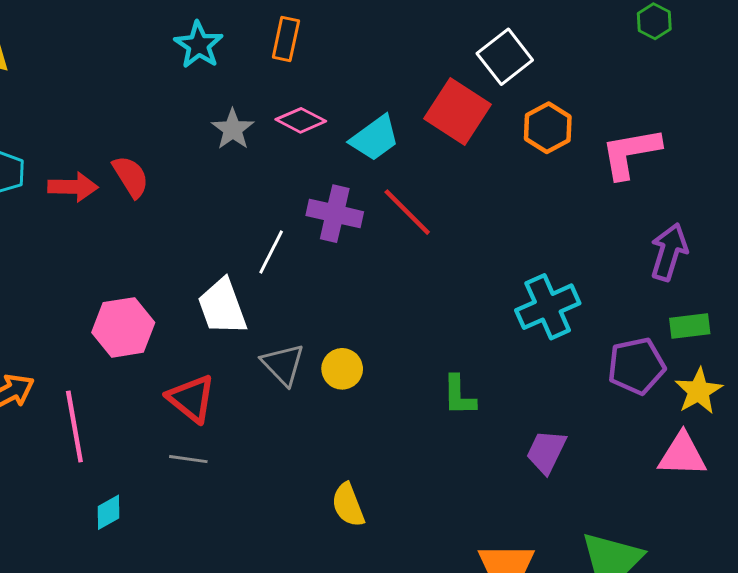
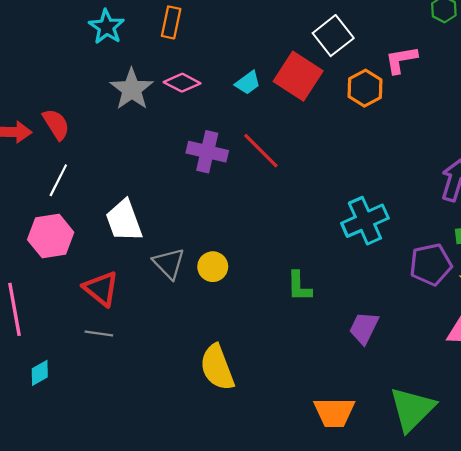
gray star: (233, 129) -> (132, 89), size x1.4
cyan trapezoid: (375, 138) -> (248, 83), moved, size x0.7
pink L-shape: (631, 153) -> (401, 60), moved, size x0.7
white line: (271, 252) -> (58, 180), moved
yellow semicircle: (348, 505) -> (217, 367), size x1.4

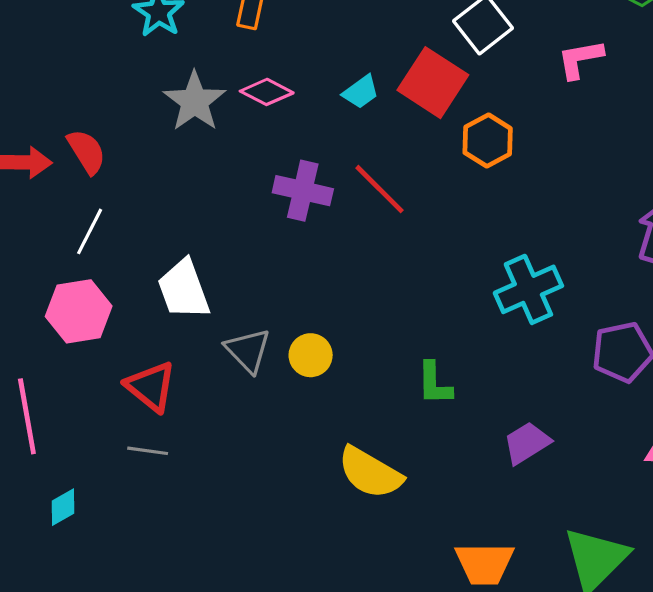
orange hexagon: (365, 88) -> (488, 141), moved
purple trapezoid: (364, 328) -> (527, 443), turned 32
yellow semicircle: (217, 367) -> (370, 473), moved, turned -39

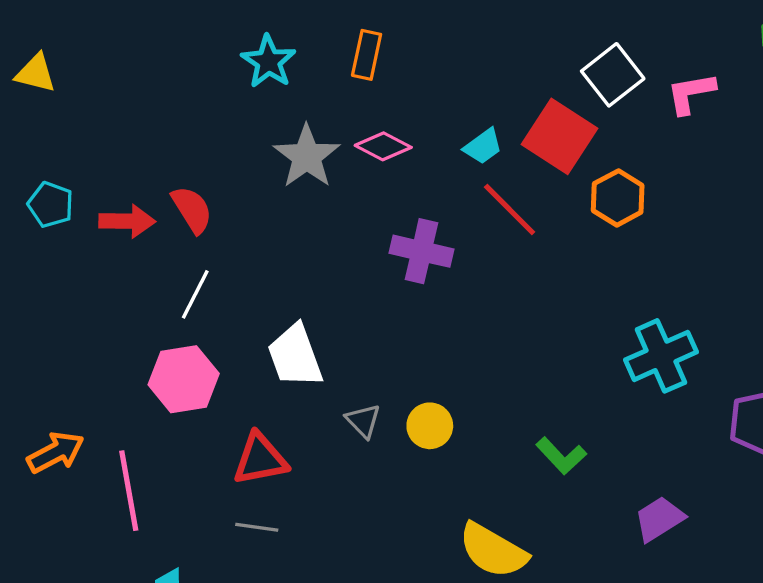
pink L-shape: (580, 59) -> (691, 93), moved
red line: (380, 189) -> (510, 210), moved
gray triangle: (248, 351) -> (363, 421), size x0.7
green L-shape: (434, 383) -> (561, 456), turned -42
red triangle: (151, 387) -> (260, 459), turned -50

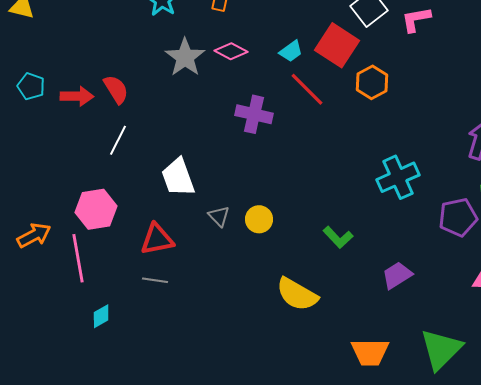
pink hexagon: (184, 379) -> (96, 209), moved

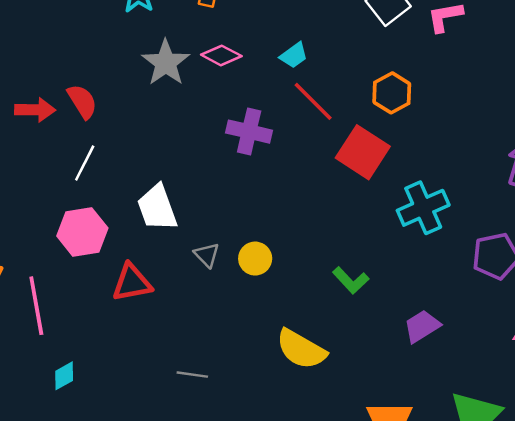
red square: (337, 45) -> (363, 152), moved
pink hexagon: (96, 209) -> (82, 232), moved
gray line: (155, 280) -> (192, 375), moved

